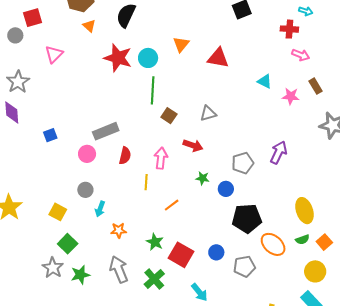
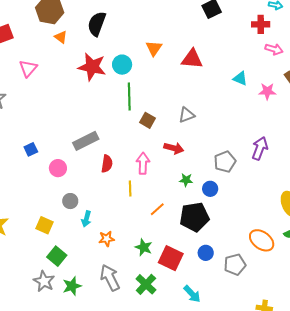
pink circle: (87, 154) -> (58, 168), moved
black pentagon: (247, 218) -> (194, 217), moved

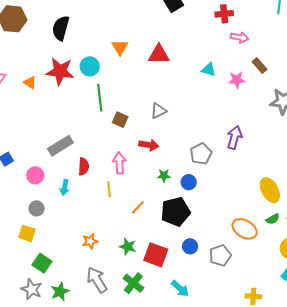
orange triangle: (61, 37) -> (30, 82), moved
gray circle: (70, 201) -> (37, 208), moved
cyan arrow: (86, 219) -> (65, 188), moved

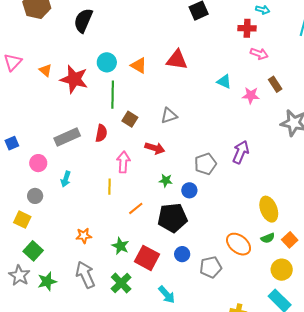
orange triangle: (120, 47) -> (139, 65), moved, turned -36
red star: (60, 71) -> (74, 79), moved
red semicircle: (84, 167) -> (101, 133), moved

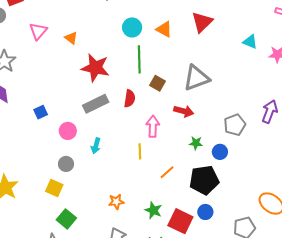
red triangle: (177, 60) -> (202, 22), turned -50
red star: (74, 79) -> (95, 68), moved
gray triangle: (169, 116) -> (196, 78), size x1.6
blue circle: (182, 254) -> (205, 212), moved

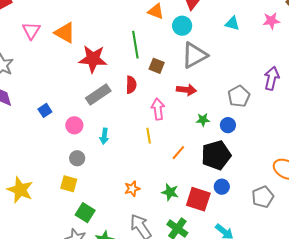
cyan circle: (132, 27) -> (182, 26), moved
orange triangle: (71, 38) -> (65, 33), size x1.6
cyan triangle: (250, 42) -> (232, 23), moved

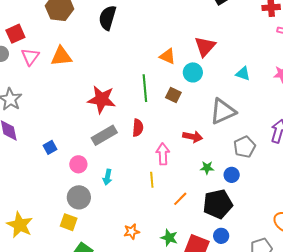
pink triangle: (31, 31) -> (30, 57), moved
orange triangle: (65, 33) -> (61, 56), moved, turned -40
gray triangle: (195, 55) -> (223, 111), moved
brown square: (157, 66) -> (173, 95), moved
gray circle: (77, 158) -> (79, 197), size x1.5

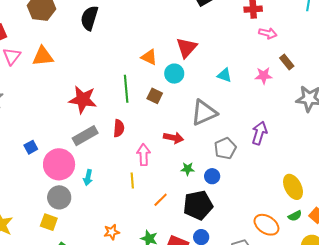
pink circle: (78, 164) -> (59, 164), size x1.8

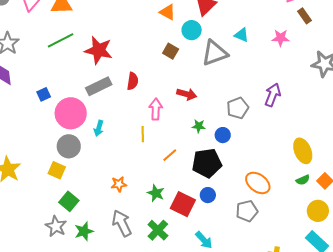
brown rectangle: (287, 62) -> (305, 16), moved
green line: (126, 89) -> (61, 40), moved, turned 64
gray triangle: (204, 113) -> (215, 53), moved
orange ellipse: (266, 225) -> (258, 183), moved

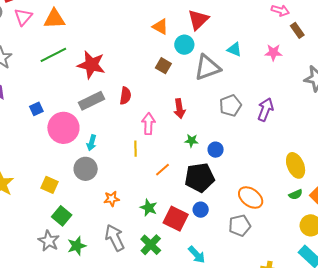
red arrow: (187, 94) -> (179, 109), turned 66
gray pentagon: (238, 108) -> (230, 106), moved
gray circle: (69, 146) -> (86, 169), moved

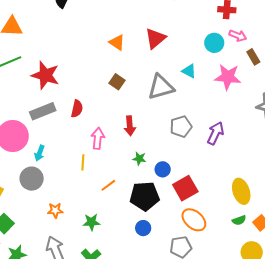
cyan circle: (184, 45) -> (214, 43), moved
pink star: (273, 52) -> (228, 77), size x1.5
green star: (149, 208) -> (91, 222), turned -30
red square: (176, 219) -> (185, 188), moved, turned 30

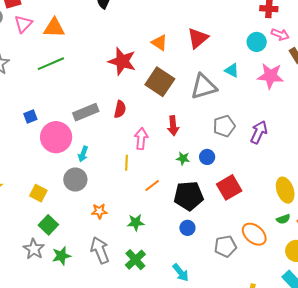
red star: (45, 75) -> (122, 61), moved
brown square: (117, 82) -> (160, 82), size x1.8
blue circle: (163, 169) -> (207, 157), moved
orange ellipse: (194, 220) -> (254, 234), moved

